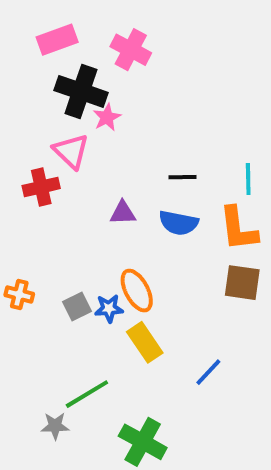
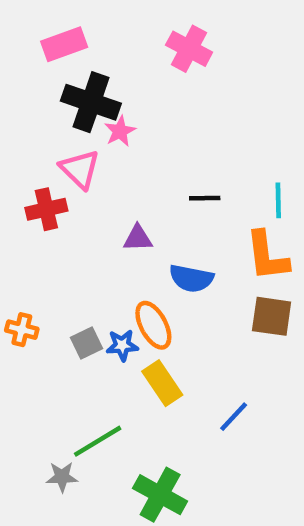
pink cross: (131, 50) -> (189, 49), moved
blue semicircle: (179, 223) -> (191, 278), moved

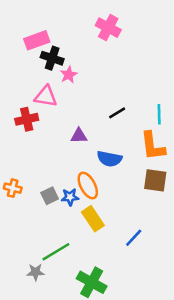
pink rectangle: (64, 44) -> (37, 40), moved
black cross: (91, 102) -> (52, 58), size x0.7
pink triangle: (80, 169) -> (46, 96), turned -35
black line: (205, 198) -> (117, 113), turned -30

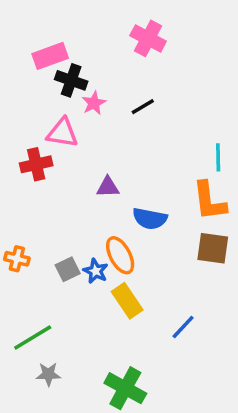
black line: (117, 113) -> (143, 107), moved
blue star: (70, 197) -> (96, 271), turned 30
green line: (56, 252) -> (33, 337), moved

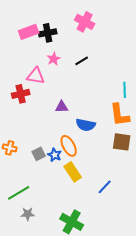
black cross: (71, 80) -> (48, 33), moved, turned -30

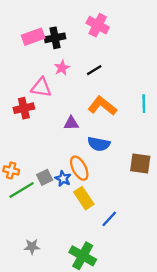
orange L-shape: (120, 115) -> (102, 106), moved, turned 135
blue line: (105, 187) -> (109, 219), moved
green line: (19, 193) -> (22, 190), moved

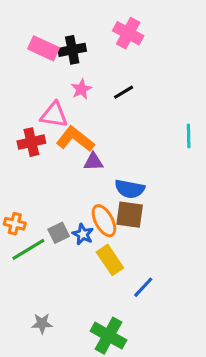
pink rectangle: (33, 37) -> (43, 48), turned 45
orange L-shape: (102, 106) -> (75, 139), moved
brown square: (140, 164) -> (130, 215), moved

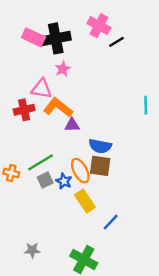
black cross: (72, 50) -> (56, 38), size x1.4
black line: (124, 92) -> (116, 42), moved
green line: (28, 249) -> (40, 162), moved

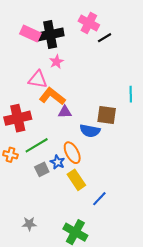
red cross: (24, 110) -> (18, 118), moved, size x1.4
brown square: (100, 166) -> (107, 115), moved
gray square: (45, 180) -> (42, 169), moved

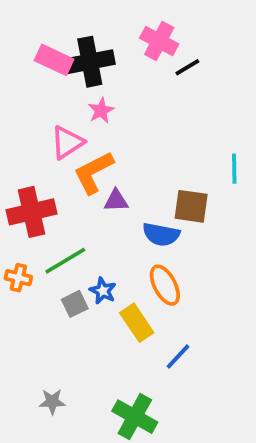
pink triangle: (38, 79) -> (67, 142), turned -42
orange L-shape: (52, 96) -> (93, 172), turned -65
orange ellipse: (72, 153) -> (165, 285), moved

